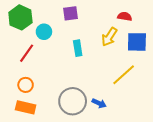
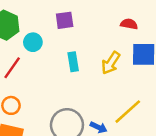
yellow arrow: (109, 37) -> (111, 63), moved
yellow line: (124, 75) -> (128, 112), moved

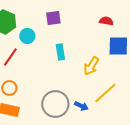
yellow arrow: (111, 63) -> (91, 66), moved

